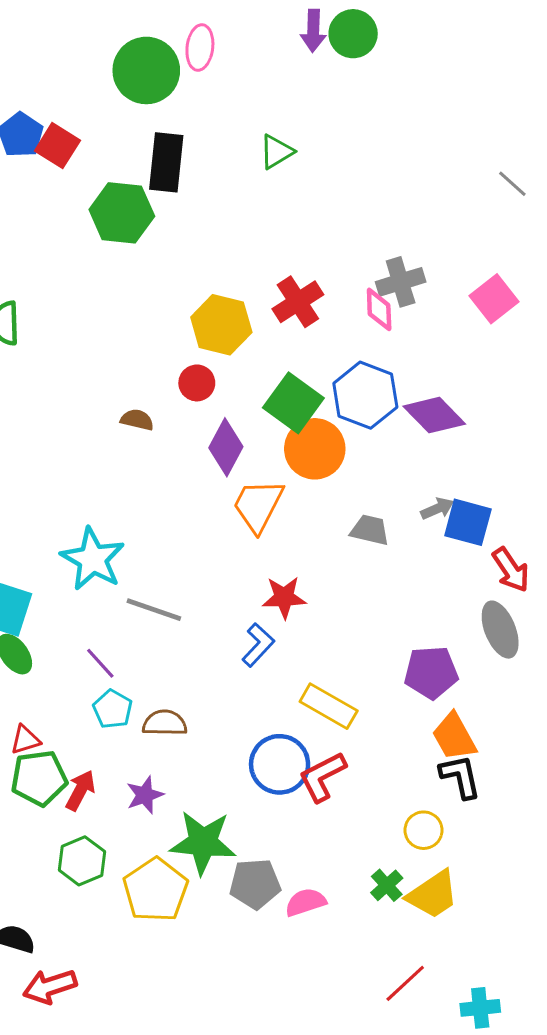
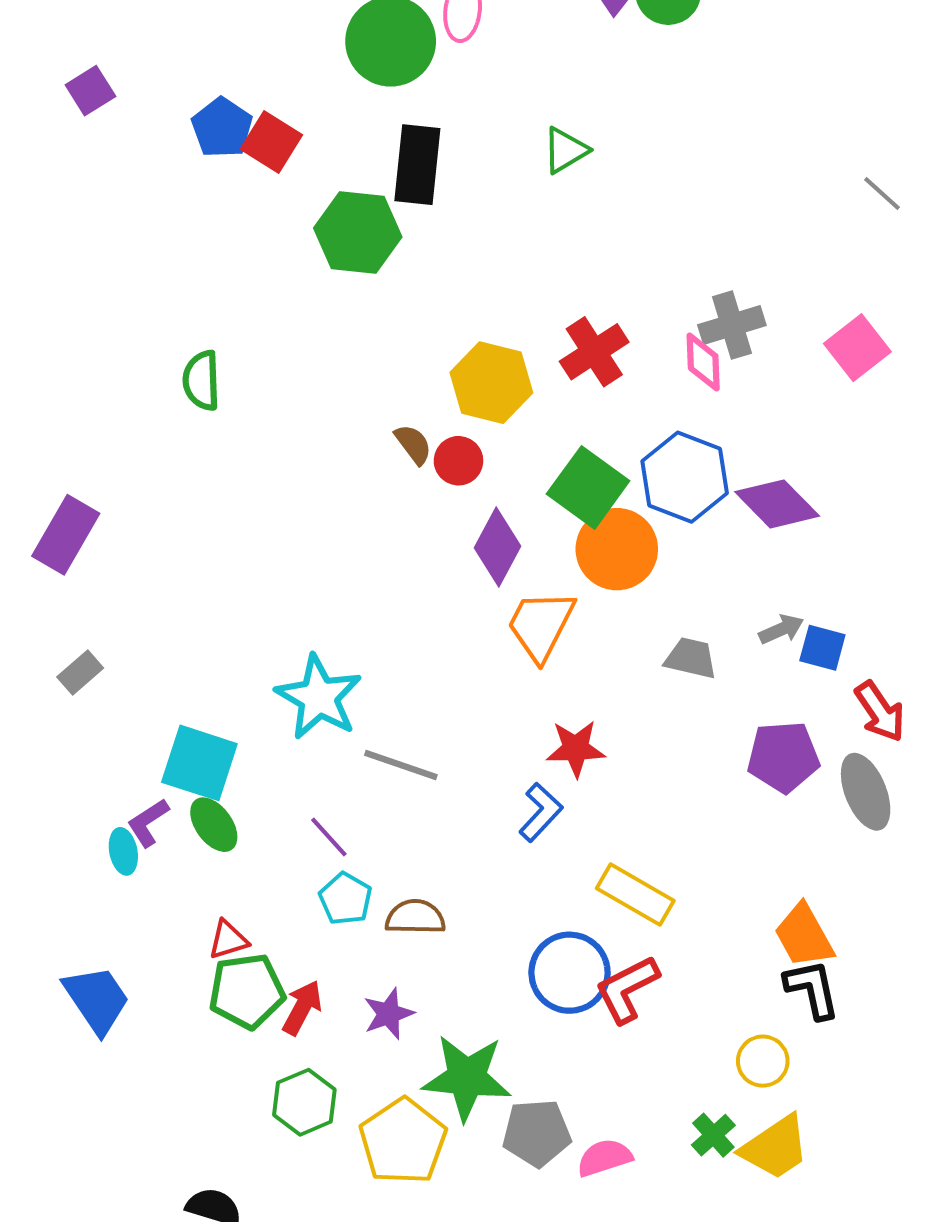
brown semicircle: (137, 420) -> (413, 444), moved, turned 40
blue square: (468, 522) -> (822, 648), size x0.7
purple pentagon: (431, 672) -> (783, 757), moved

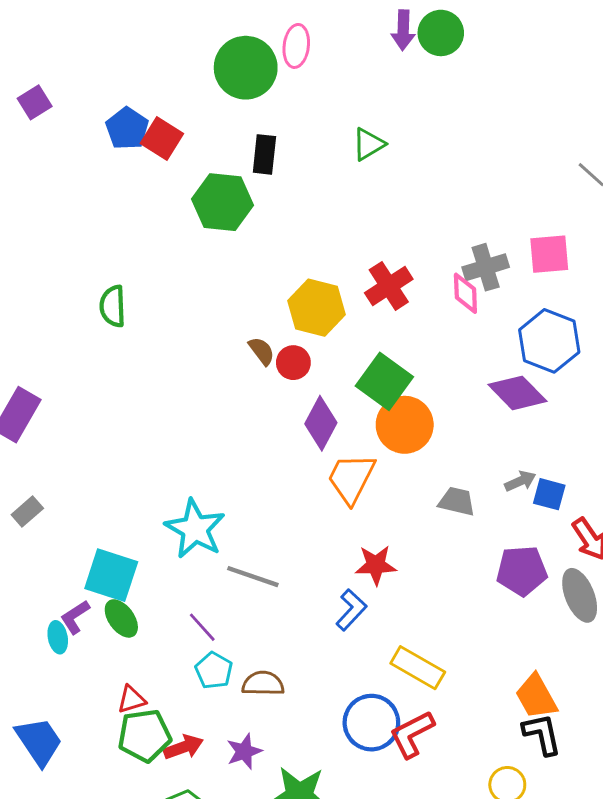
black rectangle: (417, 165) -> (264, 154), size x0.7
pink square: (857, 348) -> (549, 254), moved, turned 33
blue hexagon: (685, 477) -> (549, 341), moved
red arrow: (302, 1008) -> (183, 747), turned 42

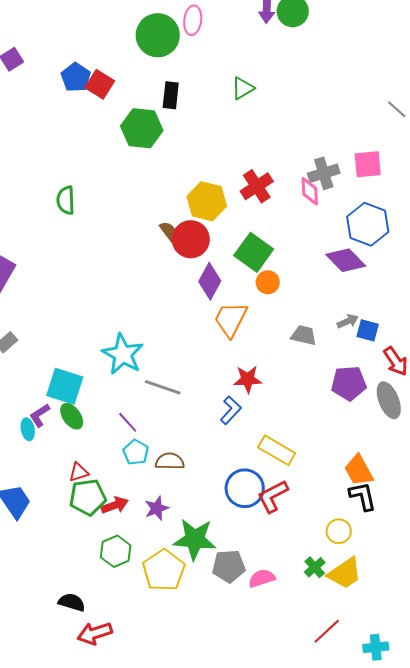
red circle: (293, 363) -> (191, 239), size x1.6
orange circle: (405, 425) -> (268, 282), size x0.6

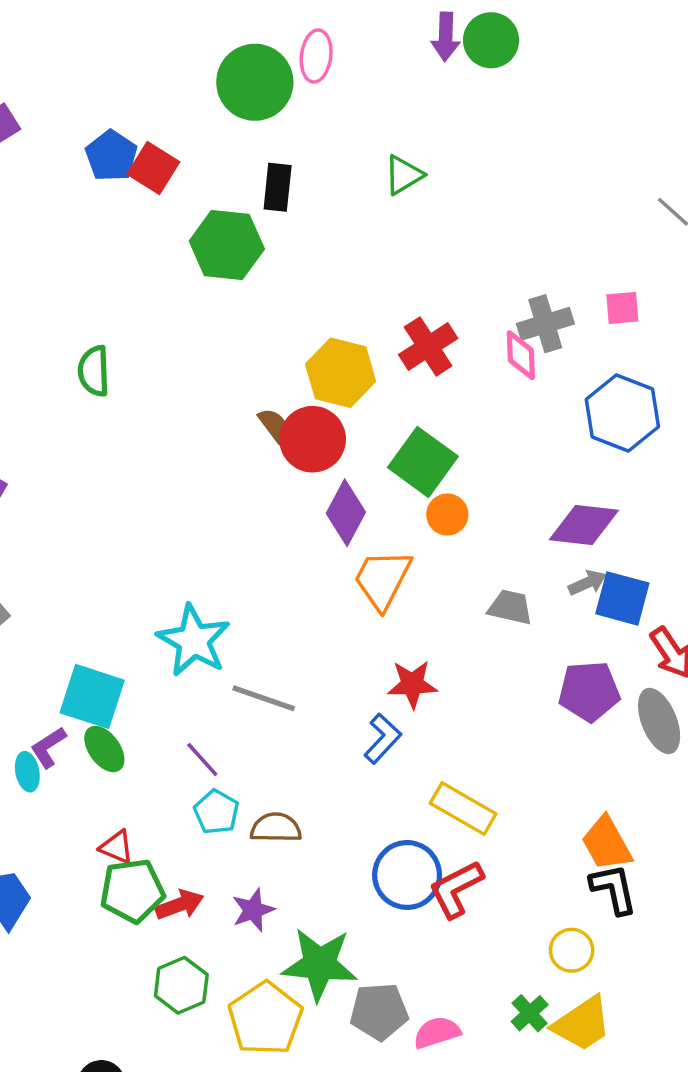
pink square: (368, 164) -> (622, 308), size x0.7
purple diamond: (346, 260) -> (584, 525), moved, turned -39
blue square: (368, 330) -> (622, 598), size x1.4
red triangle: (79, 472) -> (117, 847), turned 40

